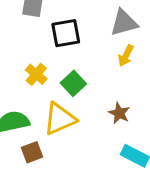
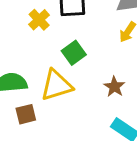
yellow cross: (36, 74) -> (39, 20), moved

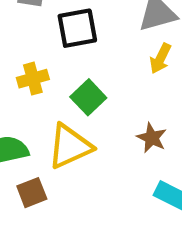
yellow cross: (39, 20) -> (33, 79), moved, turned 35

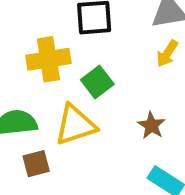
yellow cross: (33, 79) -> (48, 59), size x1.5

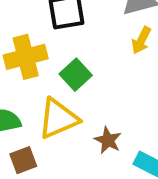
brown star: (151, 125) -> (108, 140), moved

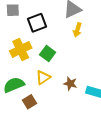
yellow triangle: (58, 119) -> (43, 77), size x0.7

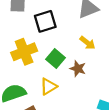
yellow arrow: (77, 30) -> (87, 43), moved, turned -72
brown star: (70, 84) -> (78, 69), moved

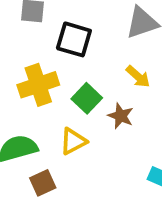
black square: (45, 21) -> (74, 39), turned 30

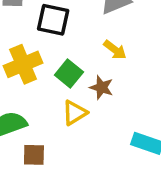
yellow triangle: (73, 141) -> (75, 113), moved
brown square: (43, 183) -> (34, 155), turned 30

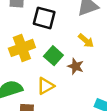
yellow triangle: (75, 113) -> (46, 86), moved

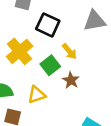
yellow arrow: (86, 41) -> (69, 51), moved
yellow cross: (22, 48) -> (20, 51), turned -30

